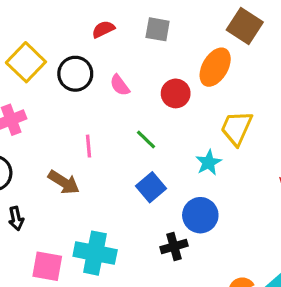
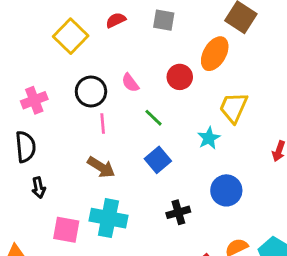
yellow square: (26, 62) -> (71, 36), moved
black circle: (75, 74) -> (91, 91), moved
pink semicircle: (120, 85) -> (130, 83), moved
brown arrow: (64, 182) -> (101, 167), moved
blue circle: (200, 215) -> (226, 190), moved

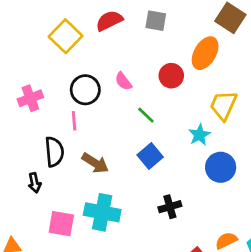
red semicircle: (116, 20) -> (109, 21), size x1.4
pink line: (103, 124) -> (74, 121), moved
black semicircle: (25, 147) -> (54, 152), moved
blue circle: (226, 190) -> (221, 167), moved

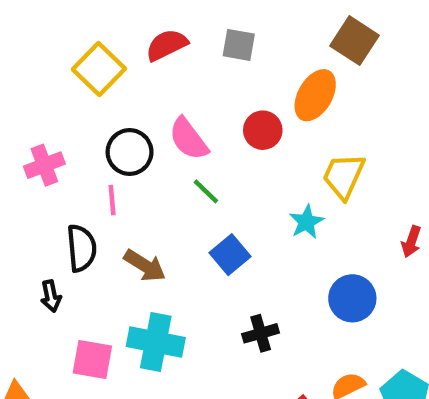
pink semicircle: (123, 81) -> (189, 139), size x1.5
green line: (146, 115) -> (206, 191), moved
blue circle: (221, 167) -> (352, 298), moved

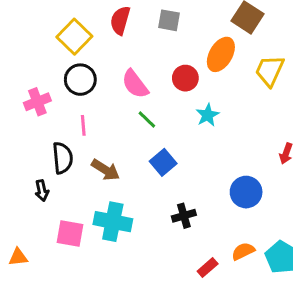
red semicircle: (167, 45) -> (120, 20), turned -48
black circle: (130, 152) -> (80, 80), moved
yellow trapezoid: (344, 176) -> (270, 71), moved
cyan star: (306, 222) -> (208, 115), moved

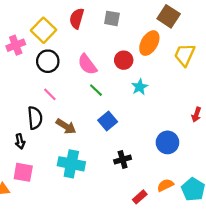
pink cross: (37, 102) -> (16, 45), moved
pink line: (83, 125) -> (50, 94), turned -40
pink square: (70, 233) -> (23, 172), moved

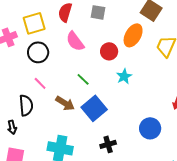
yellow square: (44, 30) -> (34, 23), turned 30
pink semicircle: (87, 64) -> (75, 41), moved
blue square: (108, 121) -> (94, 108), size x1.4
brown arrow: (66, 126) -> (65, 103), moved

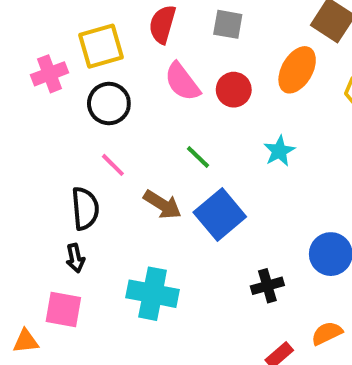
red circle: (109, 51) -> (234, 90), moved
black arrow: (12, 127) -> (75, 258), moved
black cross: (108, 144) -> (267, 286), moved

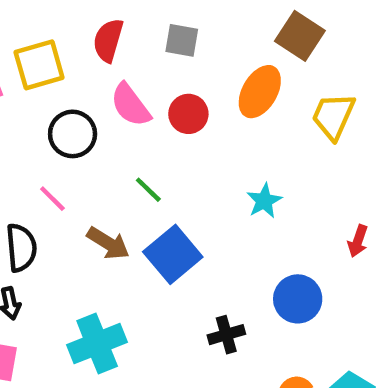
black circle: (109, 104) -> (73, 134), moved
cyan star: (279, 151) -> (264, 201), moved
cyan cross: (153, 294) -> (97, 344), turned -33

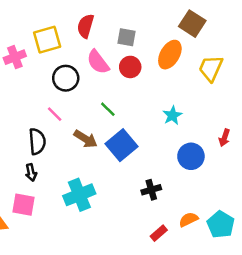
gray square: (182, 40) -> (126, 37), moved
blue circle: (298, 299) -> (191, 156), moved

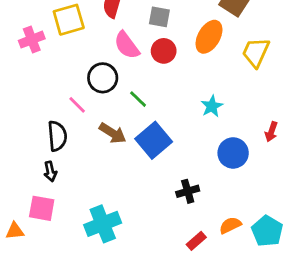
black circle: (66, 78) -> (103, 78), moved
cyan cross: (79, 195) -> (103, 224), moved

